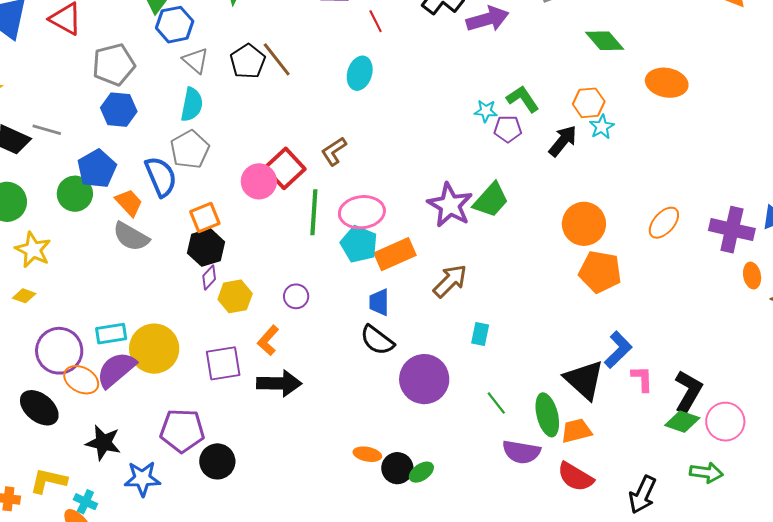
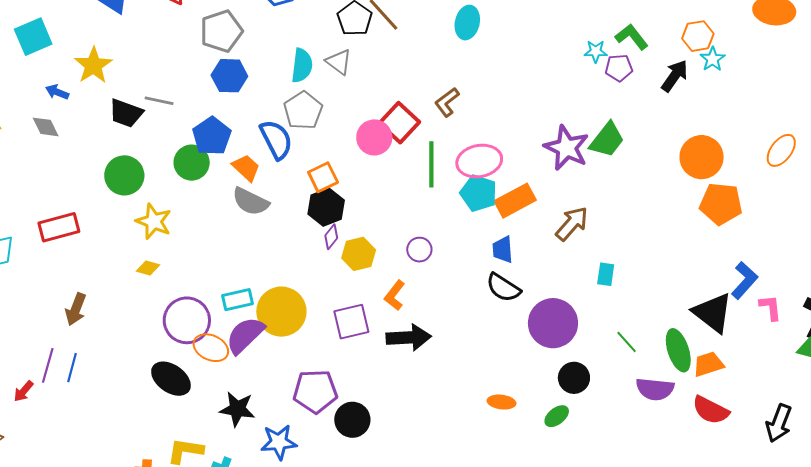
gray triangle: (196, 60) -> (339, 62), moved
black circle: (397, 468) -> (574, 378), moved

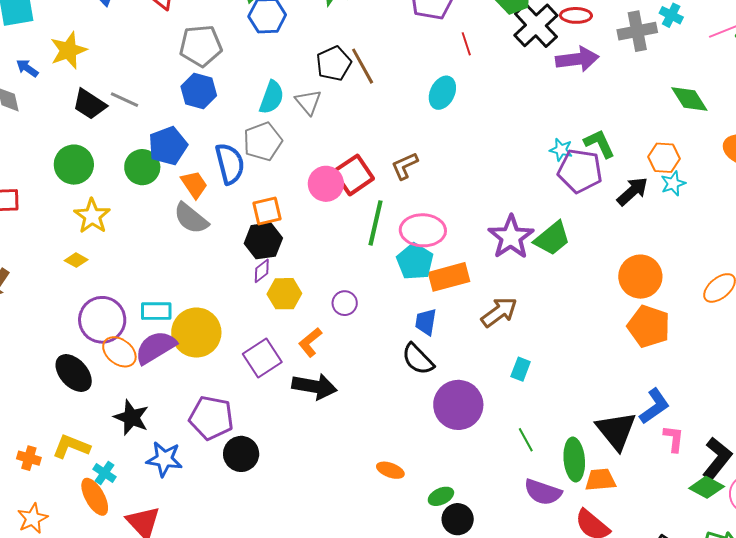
purple pentagon: (619, 68) -> (580, 171), size x1.6
purple square: (351, 322) -> (262, 358), turned -33
black circle: (574, 378) -> (458, 519), moved

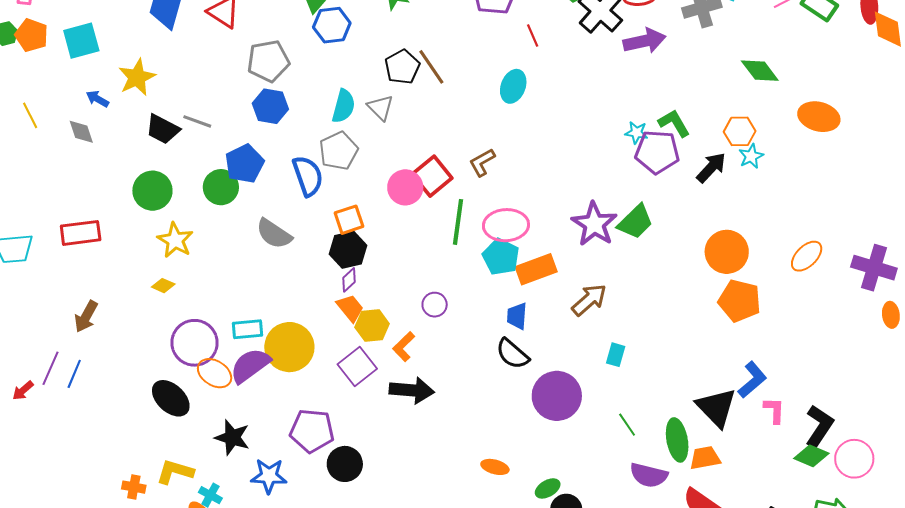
orange trapezoid: (194, 184) -> (350, 308), moved
yellow hexagon: (284, 294) -> (372, 325), moved

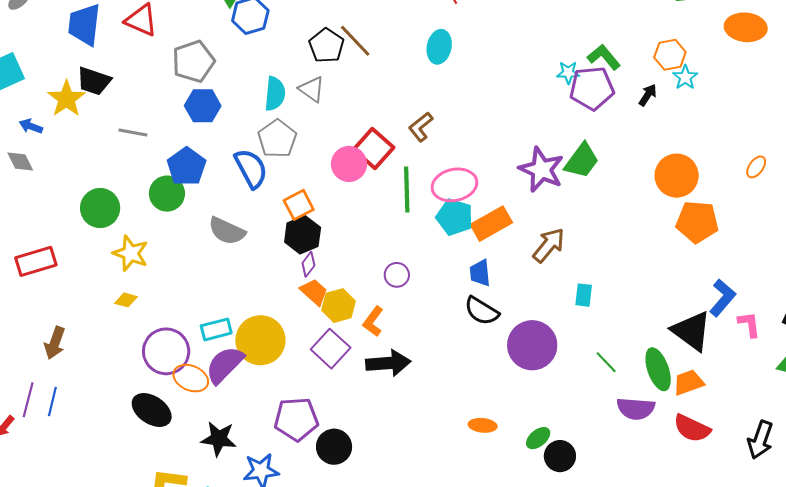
black trapezoid: (163, 129) -> (94, 81), moved
black arrow: (711, 168) -> (648, 95), size x0.7
orange ellipse: (807, 256) -> (756, 167), size x0.7

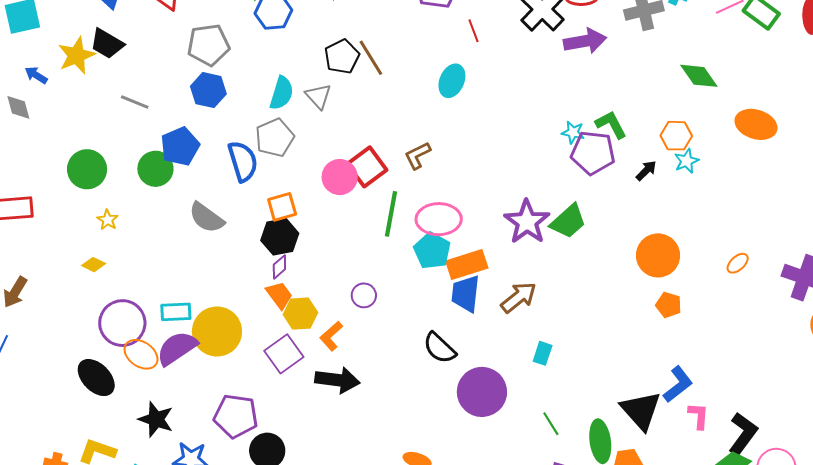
orange pentagon: (697, 222) -> (669, 305), size x0.6
yellow star: (131, 253) -> (108, 220), size x0.6
blue trapezoid: (480, 273) -> (466, 294), moved, size x1.4

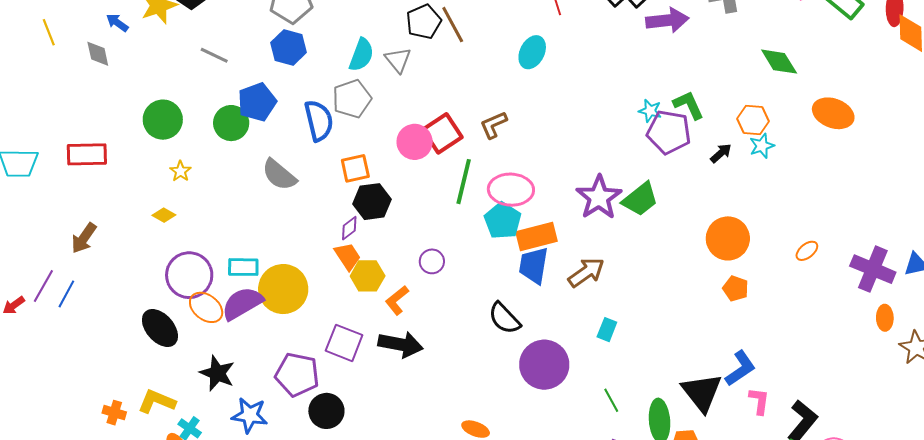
black hexagon: (280, 237) -> (372, 202), moved
purple square: (284, 354) -> (344, 343), moved, turned -36

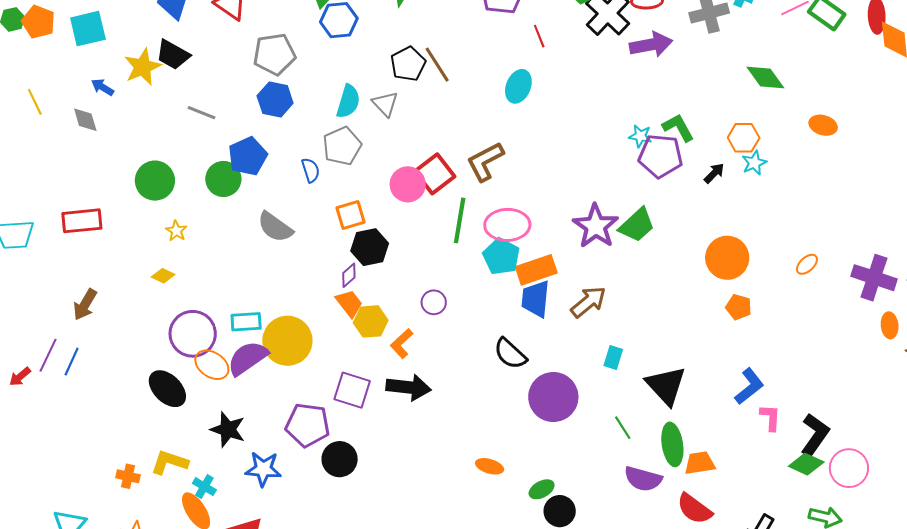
orange ellipse: (833, 113) -> (823, 125), size x0.7
blue semicircle: (319, 121) -> (311, 170), size x0.6
brown L-shape: (494, 125) -> (485, 162), size x1.4
black triangle: (702, 392) -> (666, 386), moved

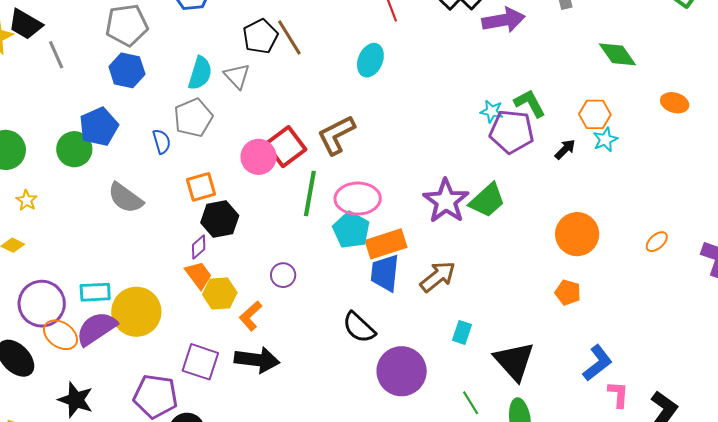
gray line: (202, 113) -> (56, 55), moved, turned 44
orange pentagon: (739, 307) -> (568, 292), moved

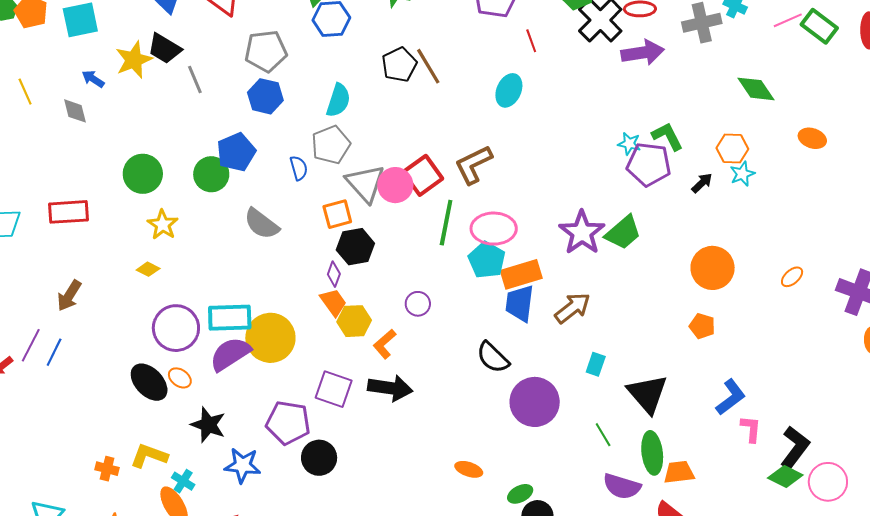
gray triangle: (237, 76) -> (365, 183), moved, size x1.5
yellow star: (27, 200) -> (163, 225), size x1.4
purple diamond: (199, 247) -> (334, 274), turned -30
cyan rectangle: (95, 292) -> (230, 318), size x1.4
orange ellipse: (60, 335) -> (180, 378), moved, size x0.7

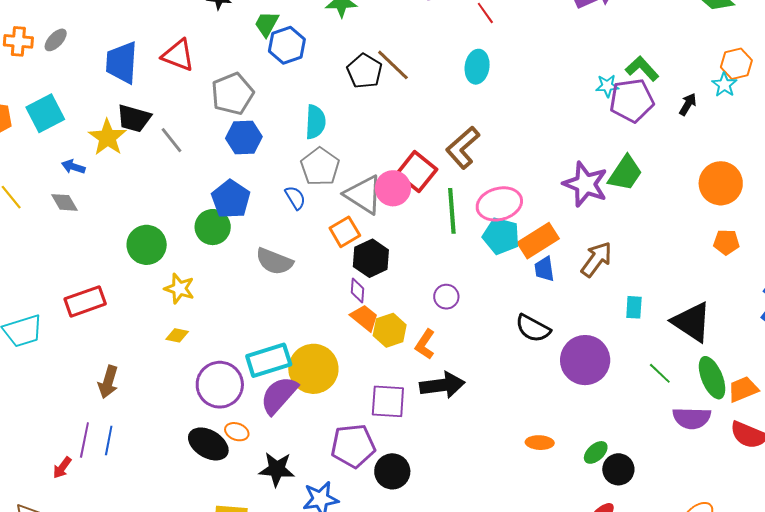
orange hexagon: (732, 148) -> (736, 64), moved
blue trapezoid: (520, 303) -> (544, 269), size x0.7

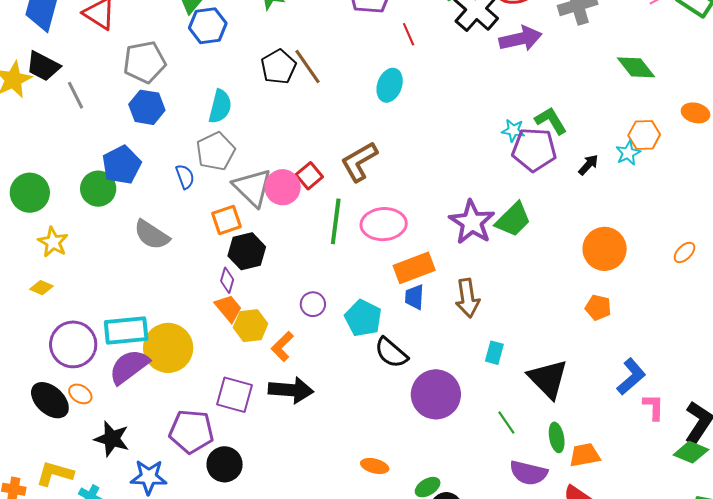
red square: (417, 172) -> (309, 176), size x0.7
cyan pentagon: (501, 236) -> (363, 318), moved
brown arrow: (596, 259) -> (467, 298), turned 123
green ellipse: (712, 378) -> (557, 437), size x0.7

